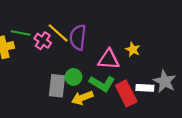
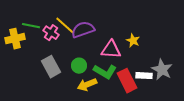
purple semicircle: (78, 37) -> (83, 30), turned 65
gray rectangle: (57, 86) -> (51, 67), moved, turned -35

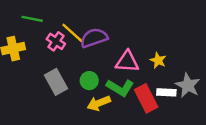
green line: (31, 26) -> (32, 19), moved
yellow star: (133, 41) -> (158, 60), moved

